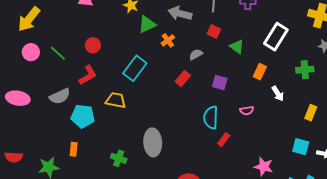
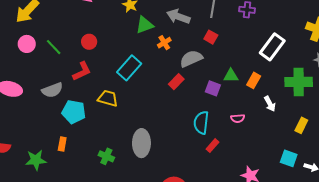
green triangle: (237, 47) -> (231, 76), moved, turned -42
gray semicircle: (196, 54) -> (191, 59), size x1.6
green cross: (305, 70) -> (299, 82), size x1.5

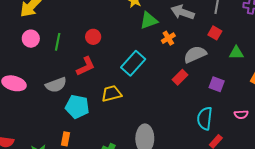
green line: (54, 47) -> (58, 42), turned 54
green triangle: (231, 76) -> (236, 53), moved
yellow trapezoid: (108, 98) -> (111, 94), turned -30

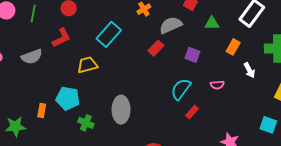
cyan pentagon: (77, 107) -> (68, 98), moved
cyan semicircle: (205, 118) -> (181, 89), turned 30

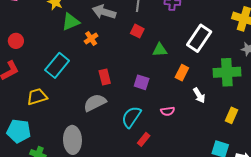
gray semicircle: (171, 25) -> (95, 103), moved
red rectangle: (156, 48) -> (105, 77), turned -56

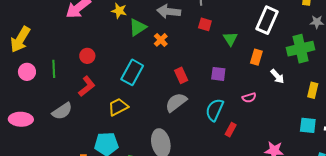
green triangle: (160, 50) -> (230, 39), turned -49

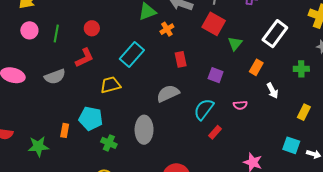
red square: (205, 24) -> (214, 24), size x1.6
green cross: (301, 49) -> (301, 69), size x0.6
red rectangle: (181, 75) -> (181, 59), moved

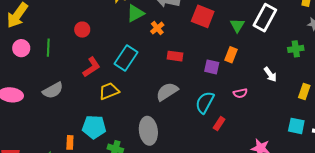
red circle: (92, 28) -> (82, 30), moved
green triangle: (235, 44) -> (237, 25), moved
red L-shape: (84, 58) -> (91, 67), moved
red rectangle: (181, 59) -> (175, 56), turned -63
orange rectangle: (256, 67) -> (231, 55), moved

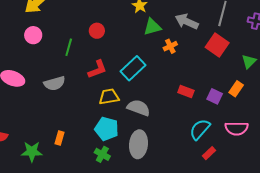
green line: (48, 48) -> (69, 47), moved
red rectangle: (175, 56) -> (186, 91), moved
gray semicircle: (167, 92) -> (139, 108), moved, turned 40
pink semicircle: (240, 93) -> (237, 128), size x1.6
cyan pentagon: (94, 127) -> (107, 129), moved

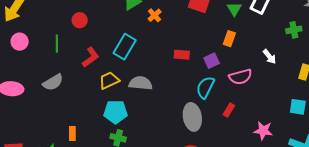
purple square: (215, 96) -> (212, 61), moved, turned -35
gray ellipse: (138, 144) -> (192, 117), moved
red rectangle: (209, 153) -> (229, 110), moved

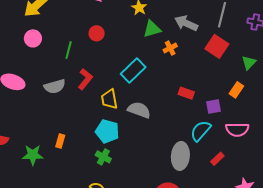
red L-shape: (91, 57) -> (85, 79), moved, turned -30
yellow trapezoid: (109, 80) -> (109, 99), turned -90

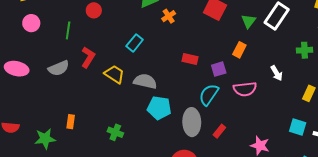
cyan rectangle: (133, 71) -> (135, 43), size x0.7
yellow trapezoid: (109, 99) -> (114, 74), turned 140
cyan pentagon: (107, 131) -> (159, 108), moved
red rectangle: (217, 159) -> (219, 131), moved

